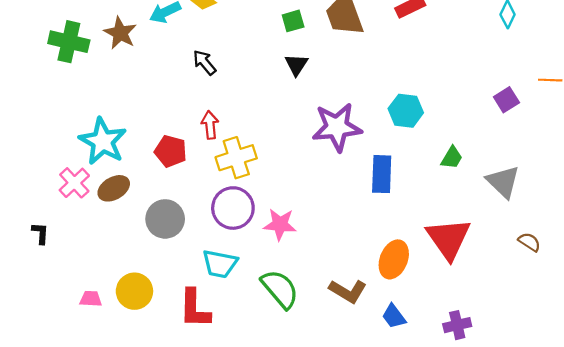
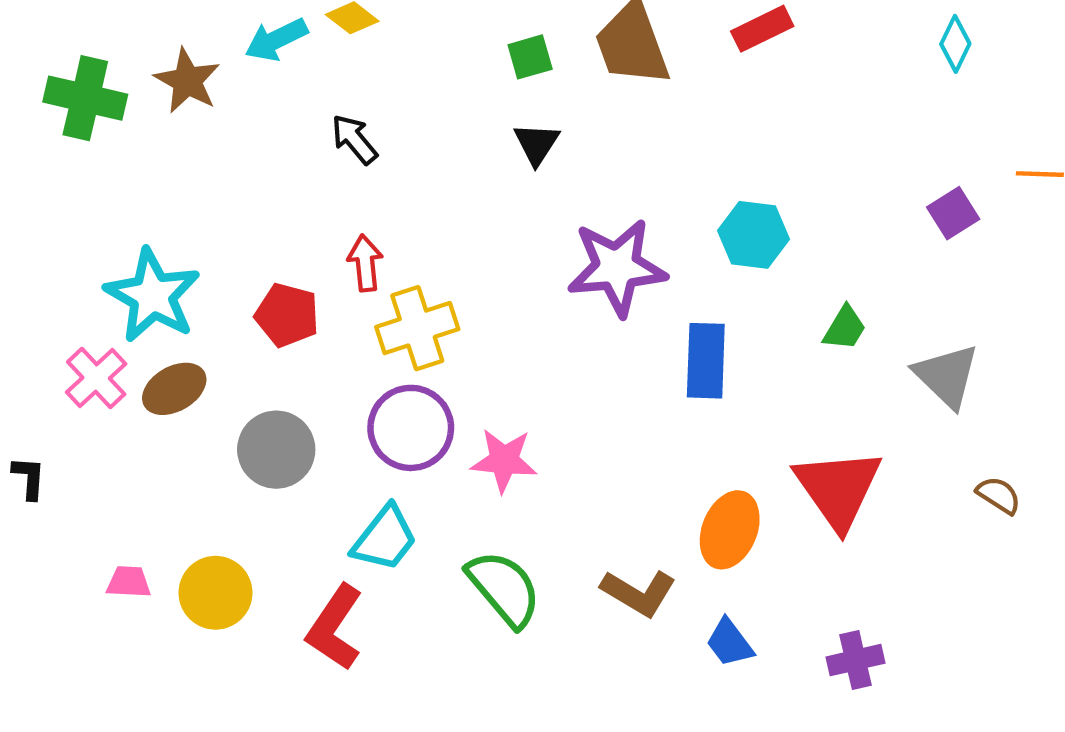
cyan trapezoid: (220, 264) -> (385, 539), turned -63
pink trapezoid: (91, 299) -> (129, 582), moved
red L-shape: (195, 309) -> (335, 628), turned 33

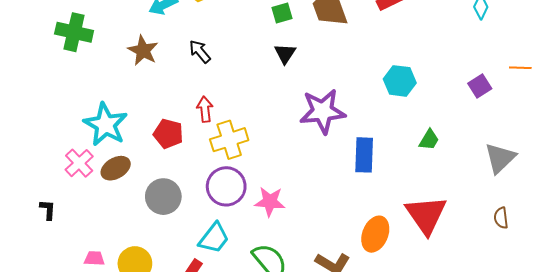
brown star: (187, 81) -> (143, 50), moved
cyan hexagon: (754, 235) -> (400, 81), moved
gray triangle: (947, 376) -> (500, 158), moved, turned 32
brown semicircle: (999, 495) -> (501, 218), turned -130

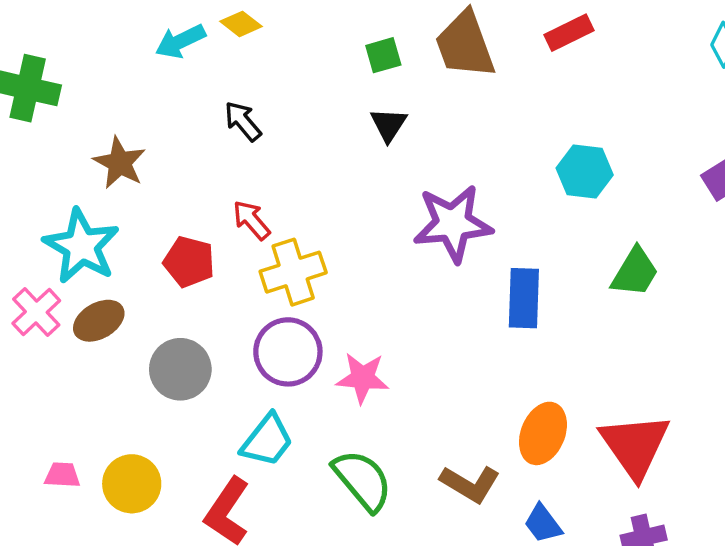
brown star: (143, 50) -> (120, 163), moved
red arrow: (205, 109) -> (251, 220), turned -35
green trapezoid: (429, 140) -> (635, 272), size x1.4
red triangle: (426, 215) -> (635, 446), moved

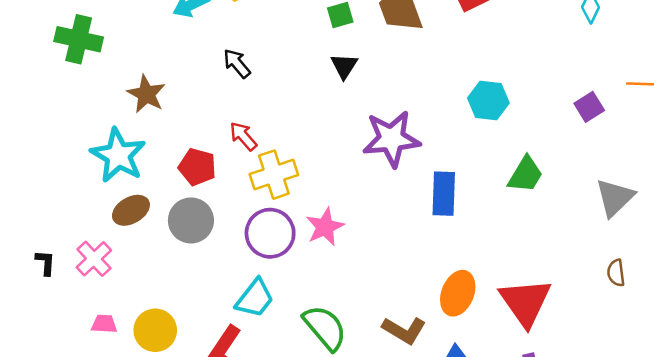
pink cross: (36, 312) -> (94, 259), moved
gray circle: (180, 369) -> (191, 220), moved
pink star: (363, 378) -> (325, 227), moved, turned -30

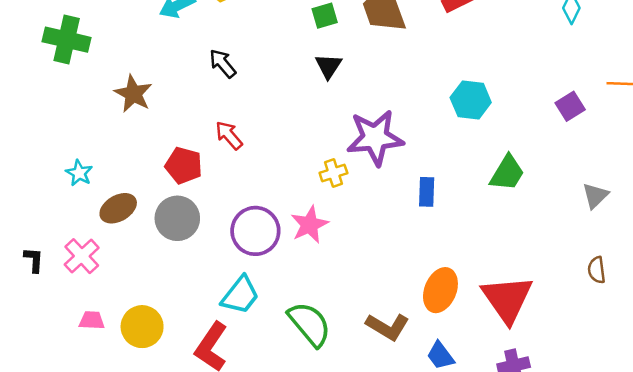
cyan star: (118, 155) -> (79, 173), moved, size x0.5
yellow cross: (274, 175) -> (333, 173), moved, size x0.6
blue rectangle: (444, 194) -> (427, 192), size x0.7
gray triangle: (615, 197) -> (595, 196), size x0.7

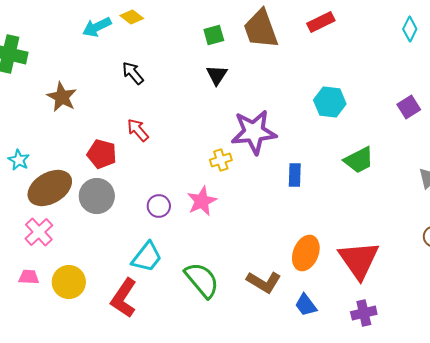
green trapezoid: (507, 173) -> (359, 160), turned 32
brown ellipse: (118, 208) -> (50, 188), size x1.5
purple circle: (255, 231) -> (159, 206), size x0.6
pink cross: (82, 256) -> (39, 232), moved

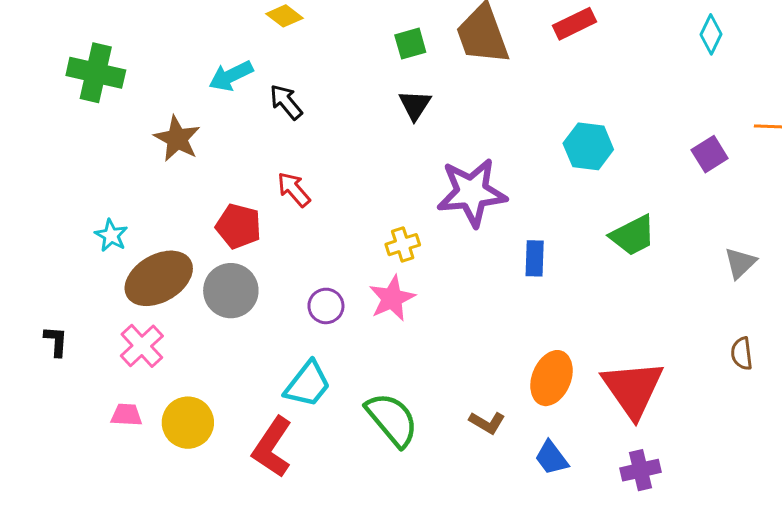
cyan arrow: (97, 27) -> (231, 76), moved
yellow cross: (221, 160) -> (403, 245), moved
brown L-shape: (264, 282) -> (487, 423), size x0.7

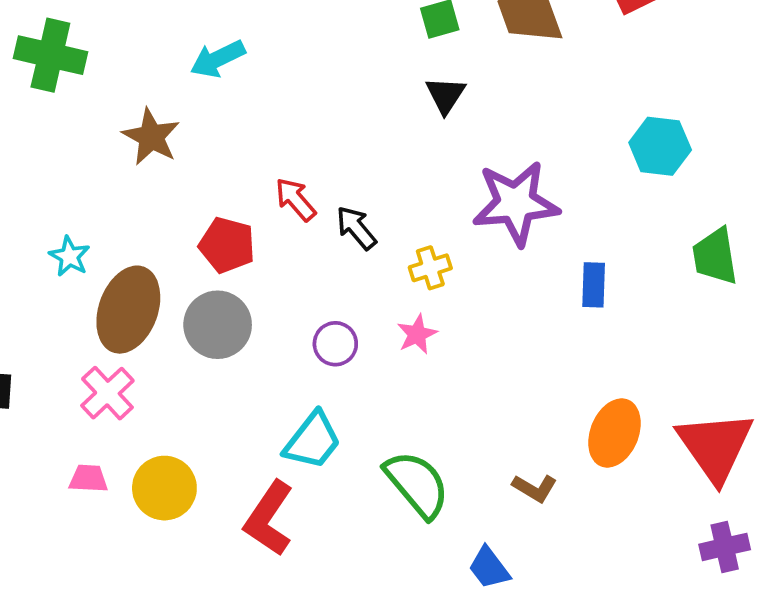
black arrow: (286, 102) -> (356, 228), moved
green trapezoid: (633, 235) -> (715, 256), turned 108
brown ellipse: (159, 278) -> (128, 310), turned -40
pink star: (392, 298) -> (417, 334), size x0.7
blue trapezoid: (552, 458) -> (489, 568), moved

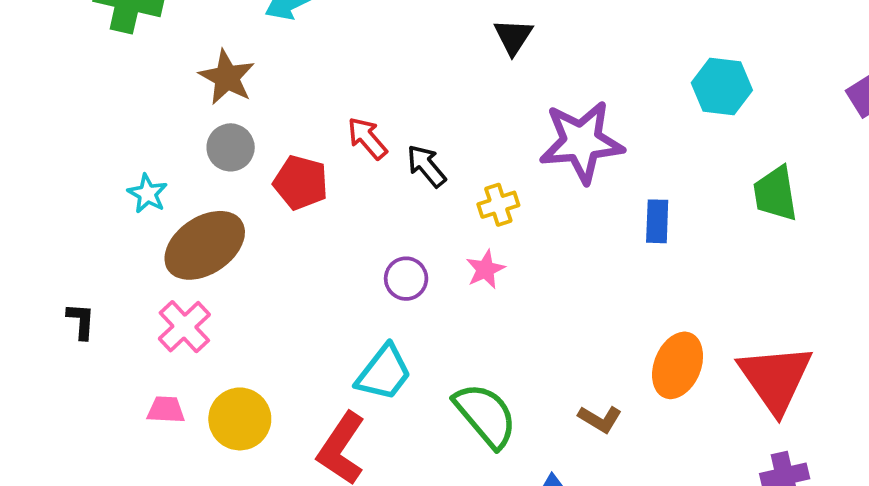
brown ellipse: (128, 310) -> (205, 245), turned 36
gray circle: (218, 325) -> (231, 147), moved, size x0.7

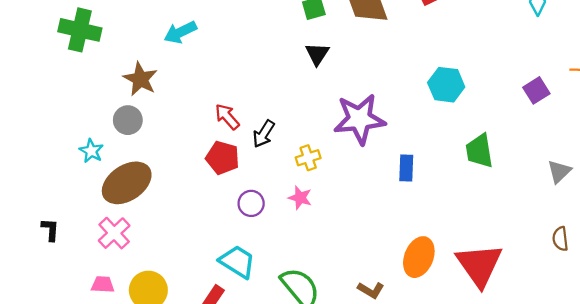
gray circle: (231, 147) -> (128, 120), moved
black arrow: (426, 166) -> (264, 134), turned -108
red pentagon: (301, 183) -> (223, 158), moved
pink star: (485, 269) -> (300, 198), turned -30
cyan trapezoid: (384, 373) -> (237, 262), turned -96

